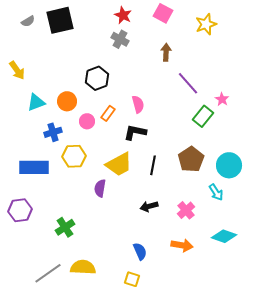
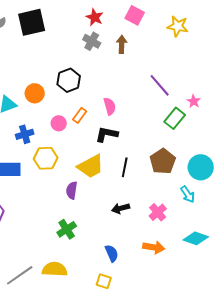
yellow star: (206, 24) -> (178, 26), turned 30
brown arrow: (166, 52) -> (122, 44), moved
orange circle: (67, 101) -> (35, 93), moved
green cross: (65, 227) -> (67, 229), moved

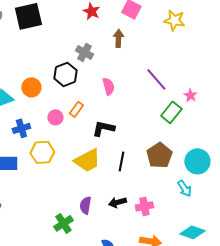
gray cross: (92, 41) -> (84, 52), moved
pink semicircle: (110, 106) -> (108, 86), moved
purple semicircle: (72, 190) -> (85, 205), moved
pink cross: (158, 212) -> (144, 206), moved, turned 30

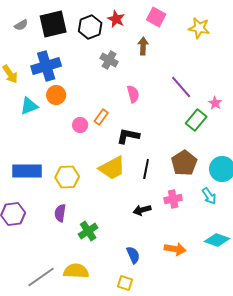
black hexagon: (65, 74) -> (90, 27), moved
blue cross: (21, 128) -> (46, 66), moved, size x1.6
yellow hexagon: (42, 152) -> (67, 177), moved
purple semicircle: (85, 205) -> (60, 213), moved
pink cross: (144, 206) -> (173, 199), moved

